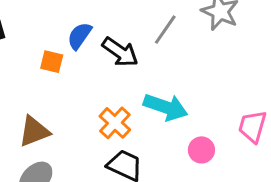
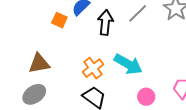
black arrow: (120, 52) -> (105, 22), turned -130

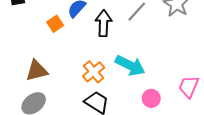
orange square: (59, 20) -> (55, 24), turned 35

